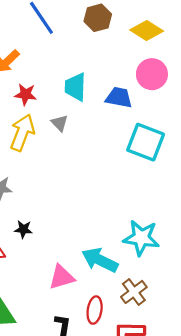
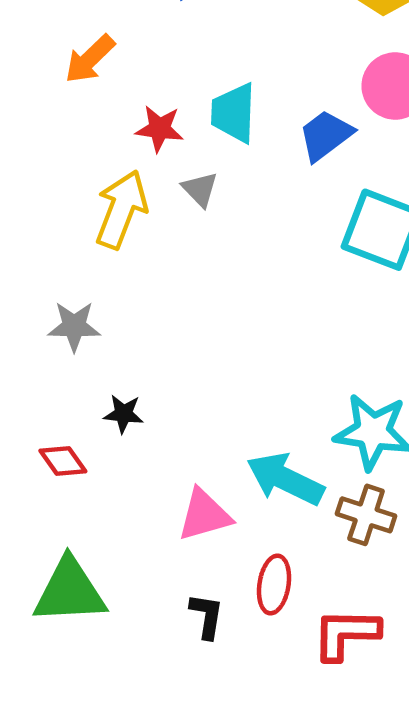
red star: (25, 94) -> (159, 129), moved
blue trapezoid: (119, 98) -> (326, 135), turned -48
brown cross: (134, 292) -> (366, 515), moved, turned -35

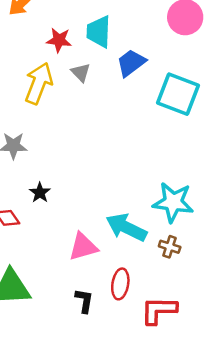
blue trapezoid: (326, 135) -> (131, 63), moved
black star: (124, 414) -> (40, 193), turned 30
brown cross: (366, 515) -> (170, 247), size x0.7

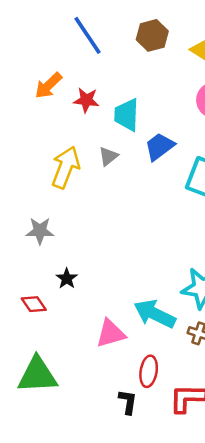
red star: (59, 40) -> (86, 100), moved
gray triangle: (81, 72) -> (108, 156), turned 35
black L-shape: (84, 301) -> (128, 402), moved

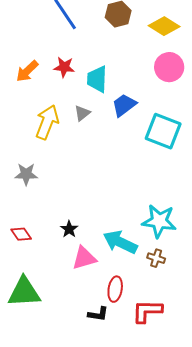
orange arrow: (48, 85) -> (27, 71), moved
black star: (67, 278) -> (69, 229), moved
black L-shape: (128, 402) -> (98, 314), turned 90

